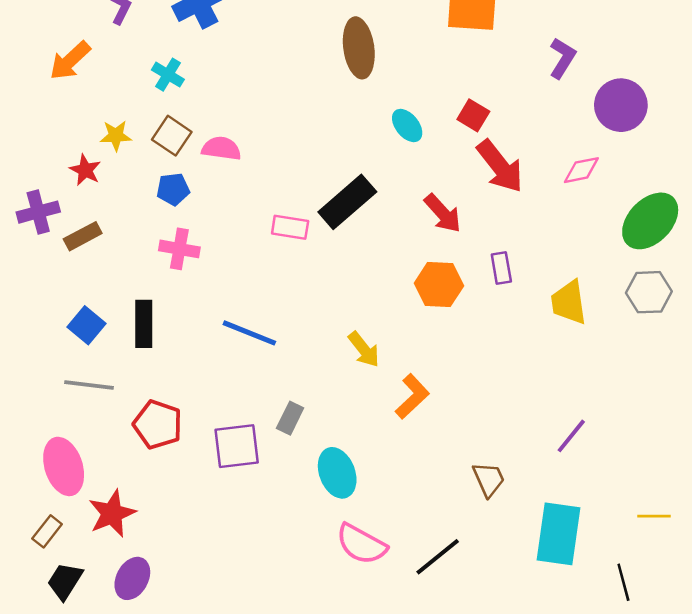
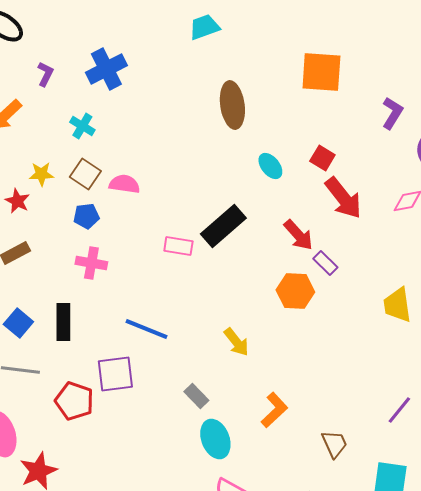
purple rectangle: (501, 268) -> (325, 263), moved, turned -35
orange L-shape: (412, 397) -> (274, 410), moved
gray rectangle: (290, 418) -> (196, 396), moved, turned -70
purple square: (237, 446) -> (115, 374), moved

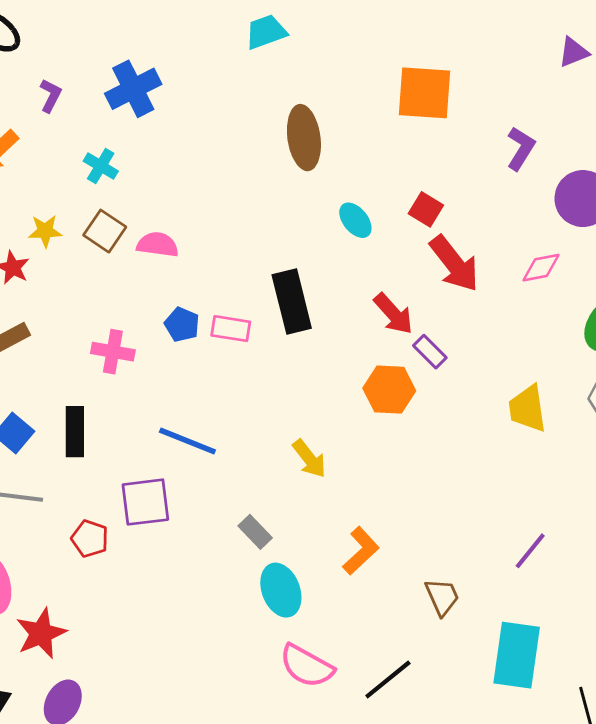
blue pentagon: (86, 216) -> (182, 325), moved, turned 30
black rectangle: (223, 226) -> (292, 302), turned -63
red pentagon: (74, 401) -> (90, 539), size x0.7

